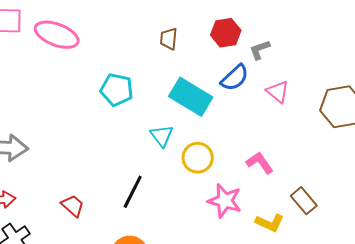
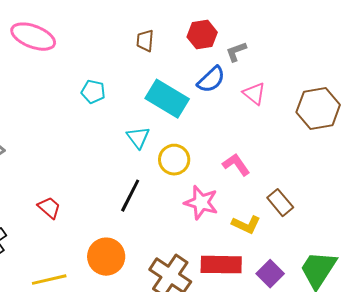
cyan pentagon: (117, 90) -> (93, 92), size x0.7
black line: (133, 192) -> (130, 196), moved

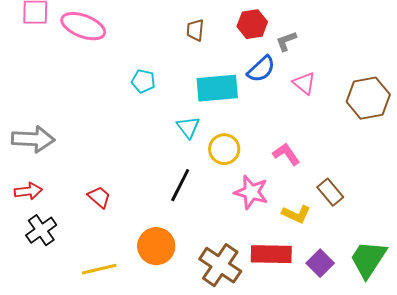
cyan rectangle: (167, 99) -> (217, 88), turned -36

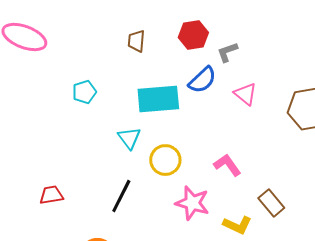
cyan pentagon: (143, 81) -> (84, 92), turned -30
red trapezoid: (99, 197) -> (51, 195), moved, turned -50

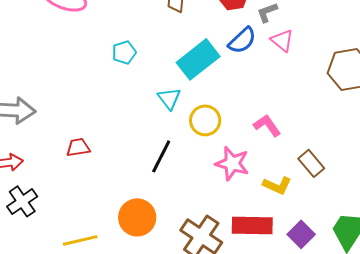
pink triangle: (245, 94) -> (282, 40), moved
cyan rectangle: (158, 99) -> (198, 59), turned -33
red trapezoid: (51, 195) -> (78, 147), moved

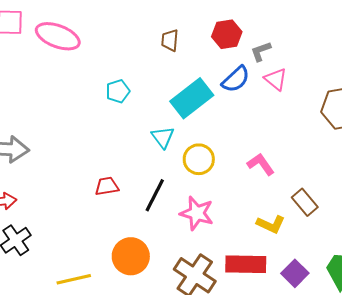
red trapezoid: (78, 147) -> (107, 186), moved
pink star: (232, 163) -> (197, 213), moved

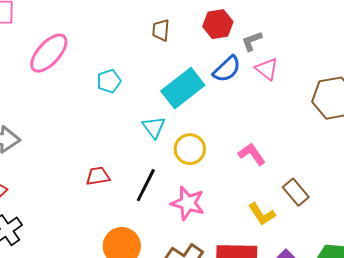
pink ellipse: (58, 36) -> (49, 53), moved, turned -69
yellow L-shape: (271, 224) -> (262, 214), turned 32

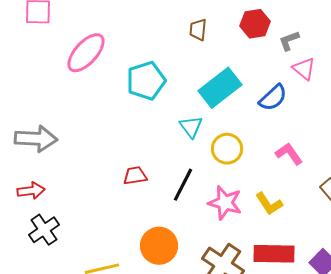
blue semicircle: (227, 69) -> (273, 98), moved
cyan pentagon: (109, 81) -> (146, 81), size x1.6
yellow L-shape: (262, 214) -> (269, 204), moved

